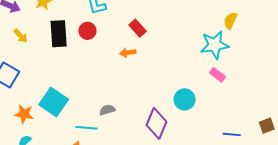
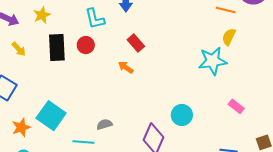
orange arrow: (128, 53) -> (126, 67), turned 42
pink rectangle: (218, 75) -> (236, 106), moved
orange star: (24, 114) -> (21, 127), turned -30

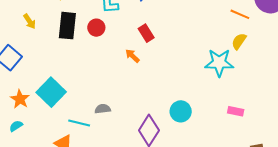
pink rectangle: (236, 106) -> (236, 111), turned -35
orange star: (21, 127) -> (20, 99), turned -30

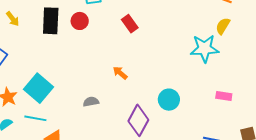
orange arrow: (132, 56) -> (120, 73), moved
cyan line: (79, 123) -> (35, 118), moved

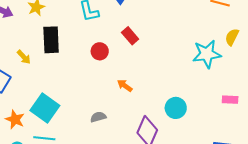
yellow arrow: (13, 19) -> (24, 57), moved
red circle: (80, 21) -> (100, 51), moved
yellow semicircle: (223, 26) -> (232, 37), moved

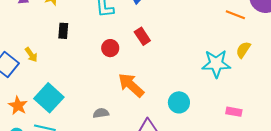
black rectangle: (51, 40) -> (63, 31), size x0.6
yellow arrow: (24, 57) -> (31, 55), moved
orange arrow: (125, 86) -> (131, 85), size x1.8
cyan circle: (176, 108) -> (179, 102), moved

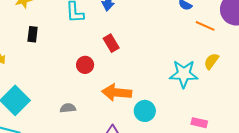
red circle: (110, 48) -> (85, 65), moved
orange arrow: (131, 85) -> (117, 93), moved, turned -40
gray semicircle: (101, 113) -> (68, 108), moved

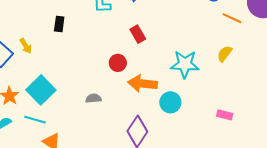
yellow semicircle: (211, 61) -> (225, 54), moved
red circle: (85, 65) -> (118, 63), moved
cyan star: (184, 74) -> (185, 64), moved

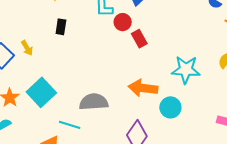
red circle: (118, 63) -> (123, 22), moved
gray semicircle: (93, 98) -> (94, 102), size x1.8
cyan line: (35, 120) -> (70, 125), moved

